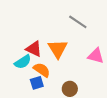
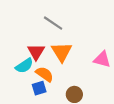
gray line: (78, 22) -> (53, 23), moved
red triangle: (34, 49) -> (36, 52), turned 36

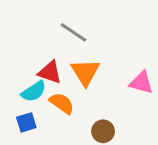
red triangle: (36, 52) -> (50, 72), turned -42
blue square: (39, 88) -> (26, 122), moved

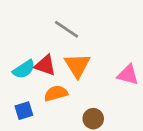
cyan semicircle: (34, 91) -> (24, 69), moved
orange semicircle: (62, 103) -> (56, 93), turned -50

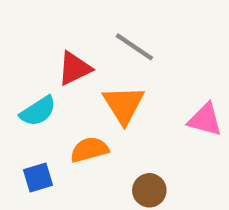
gray line: (67, 29) -> (134, 47), moved
red triangle: (45, 65) -> (74, 68), moved, turned -45

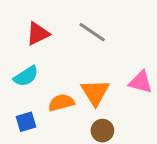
red triangle: (74, 68) -> (38, 34), moved
orange triangle: (124, 105) -> (95, 92), moved

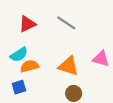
orange triangle: (95, 92) -> (68, 66), turned -40
orange semicircle: (61, 103) -> (29, 66), moved

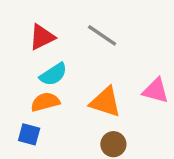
cyan semicircle: (19, 54) -> (53, 74), moved
blue square: (19, 87) -> (29, 134), turned 32

